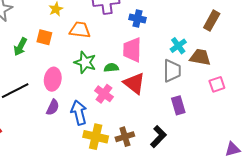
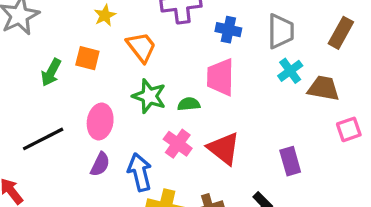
orange trapezoid: (80, 30) -> (141, 47), turned 45
gray trapezoid: (172, 71) -> (281, 31), moved
red triangle: (134, 83) -> (224, 148), moved

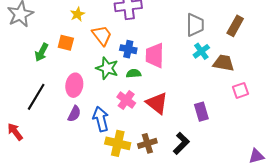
blue cross: (228, 30) -> (128, 49), moved
black line: (43, 139) -> (36, 97), turned -32

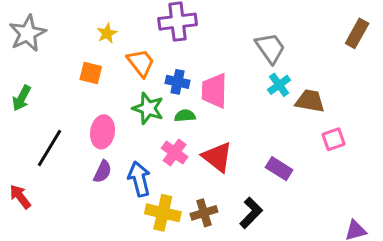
gray trapezoid: (195, 25) -> (270, 48), turned -35
brown rectangle: (235, 26) -> (357, 33), moved
green arrow: (41, 52) -> (22, 98), moved
purple rectangle: (201, 112) -> (279, 169), turned -42

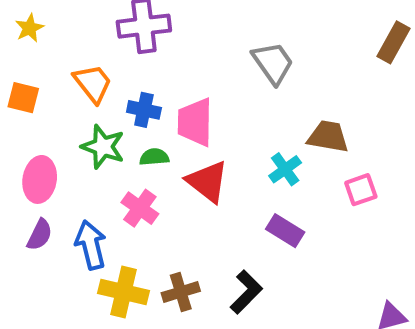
yellow star: (107, 33) -> (29, 28), moved
cyan cross: (279, 85) -> (285, 169), moved
red triangle: (217, 157) -> (207, 182), moved

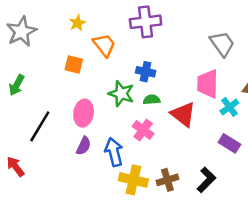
orange trapezoid: (93, 83) -> (104, 45), moved
pink trapezoid: (195, 122) -> (208, 84), moved

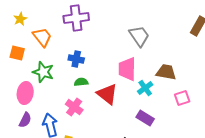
green star: (121, 94) -> (43, 72), moved

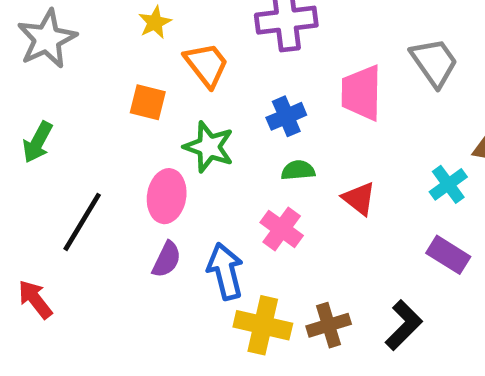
blue cross: (76, 59) -> (286, 116), turned -35
pink trapezoid: (127, 69) -> (361, 93), moved
red triangle: (107, 94) -> (359, 198), size x0.7

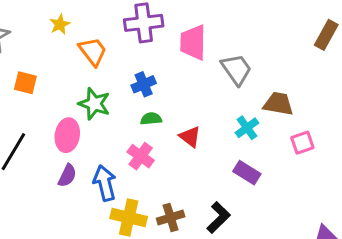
gray trapezoid: (434, 62) -> (236, 69), moved
pink trapezoid: (361, 93) -> (193, 42), moved
orange square: (148, 102) -> (25, 83), moved

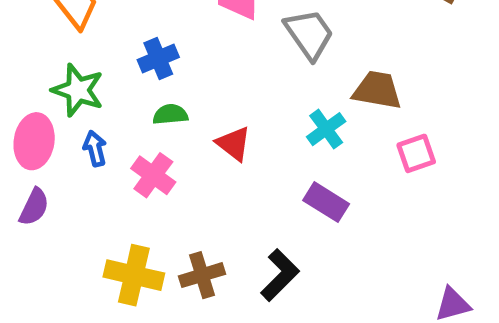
blue arrow: (105, 183) -> (95, 149), moved, size x0.6

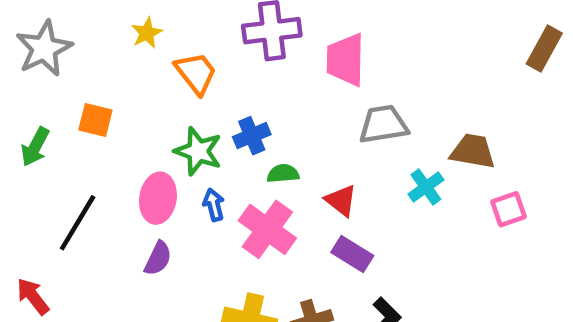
gray trapezoid: (309, 34) -> (383, 124), moved, turned -64
blue cross: (158, 58) -> (252, 136), moved
pink cross: (153, 175) -> (267, 229), size x1.4
purple rectangle: (326, 202) -> (352, 254), moved

